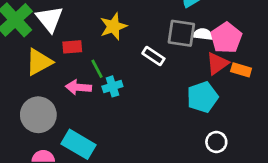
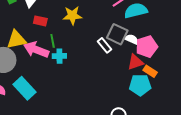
white rectangle: (153, 56) -> (104, 45), moved
yellow triangle: (39, 62) -> (16, 40), moved
pink arrow: (78, 87) -> (36, 50), size x1.4
cyan pentagon: (202, 97) -> (140, 85), moved

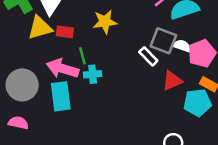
yellow triangle: (16, 40) -> (40, 28), moved
red triangle: (135, 62) -> (172, 81), moved
cyan rectangle: (24, 88) -> (61, 96), moved, turned 40

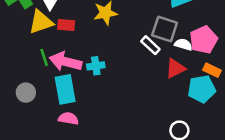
white semicircle: (182, 46) -> (183, 44), moved
green line: (82, 56) -> (44, 57), moved
gray circle: (22, 85) -> (26, 93), moved, size x0.6
pink semicircle: (18, 123) -> (68, 118), moved

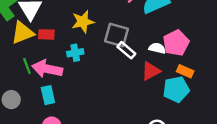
gray square: (165, 29) -> (116, 35), moved
cyan cross: (96, 66) -> (75, 53), moved
cyan rectangle: (65, 89) -> (48, 95), size x0.7

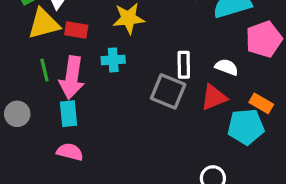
gray square: (116, 35) -> (168, 91), moved
pink pentagon: (176, 43) -> (264, 39), moved
white rectangle: (126, 50) -> (184, 65), turned 42
pink arrow: (47, 69) -> (72, 78), turned -100

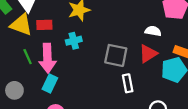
yellow triangle: (44, 24) -> (21, 25), turned 45
white rectangle: (184, 65) -> (128, 83), moved
cyan rectangle: (68, 114) -> (50, 84), turned 42

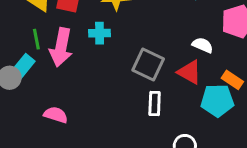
red triangle: (148, 54) -> (190, 72), turned 48
cyan rectangle: (50, 84) -> (23, 66), moved

